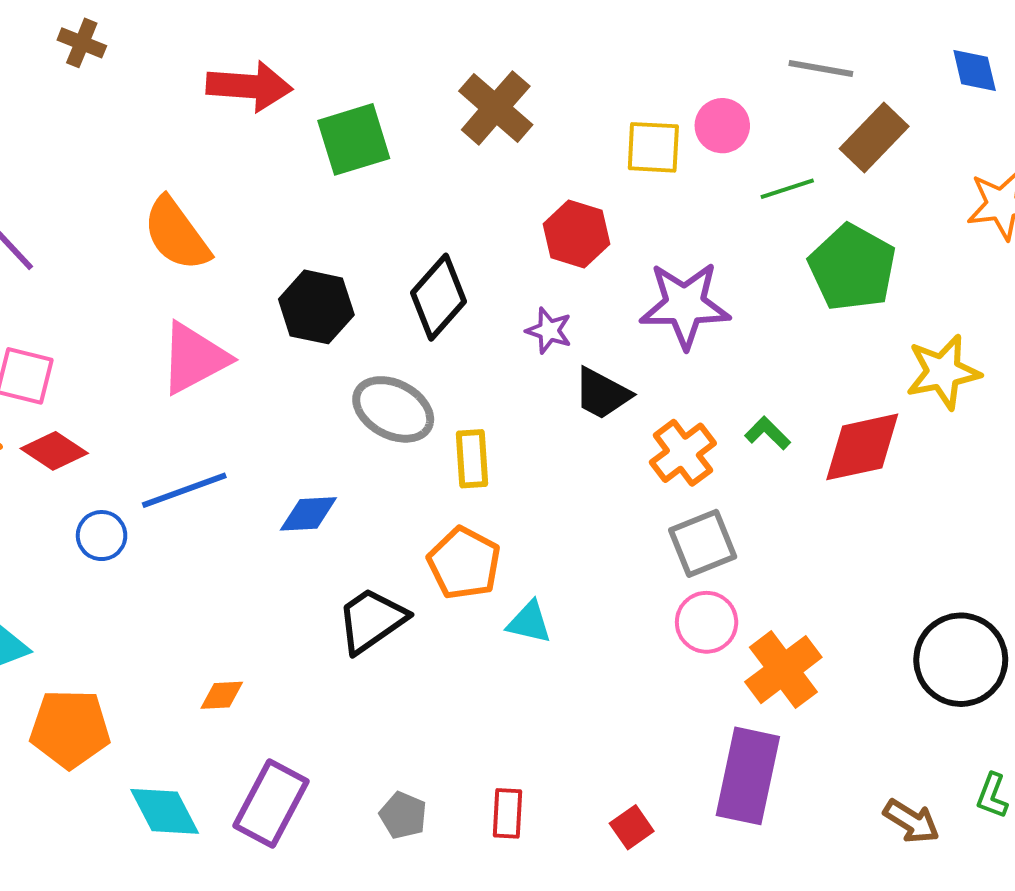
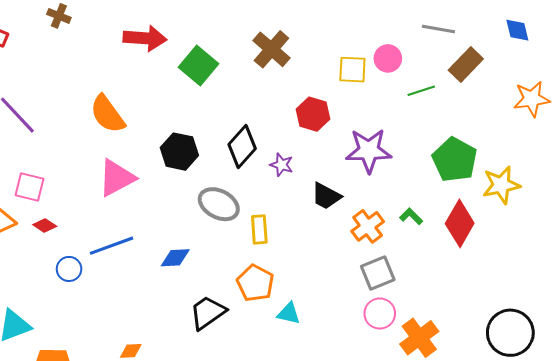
green square: (354, 139) -> (199, 66), turned -33
green pentagon: (852, 268) -> (455, 160), moved
purple star: (549, 331) -> (282, 165), moved
red diamond: (862, 447) -> (460, 223), turned -48
red diamond: (54, 451) -> (45, 225), size x0.7

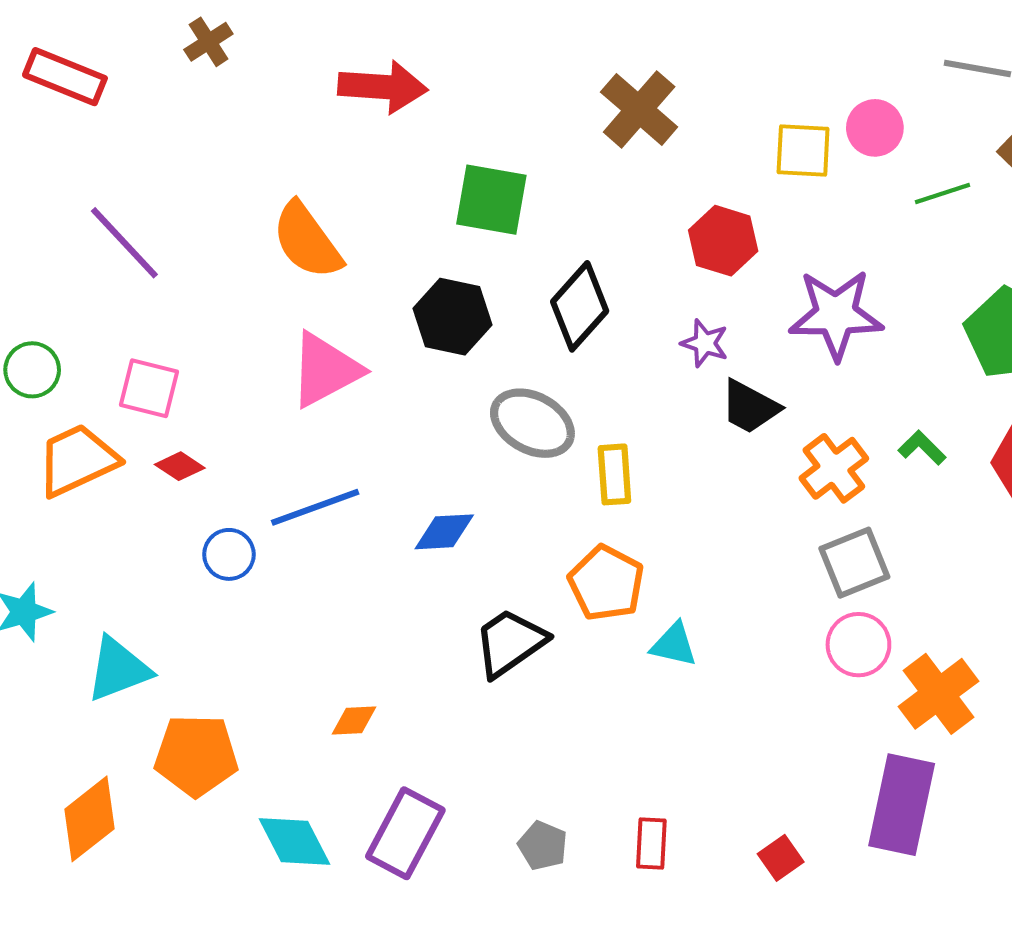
brown cross: (59, 16) -> (208, 42), turned 35
green square: (199, 66) -> (491, 200), moved, turned -30
purple star: (282, 165) -> (705, 343), moved

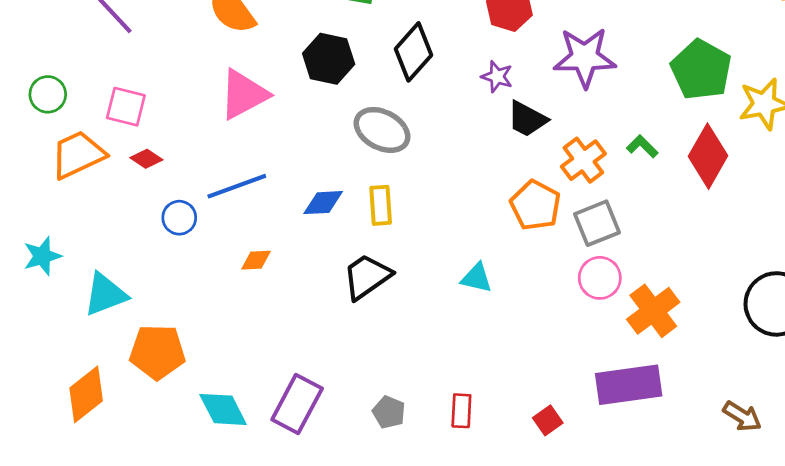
yellow rectangle: (614, 474) -> (381, 205), moved
orange pentagon: (606, 583) -> (535, 205), moved
orange diamond: (354, 720) -> (256, 260), moved
purple rectangle: (902, 805) -> (629, 385), turned 70

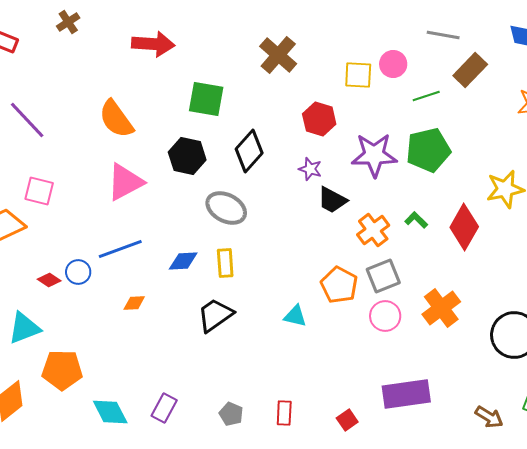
green pentagon: (701, 70) -> (428, 150), moved, turned 30
red diamond: (146, 159) -> (49, 280), moved
orange pentagon: (535, 205) -> (339, 285), moved
orange cross: (653, 311) -> (441, 308), moved
purple rectangle: (297, 404) -> (164, 408), size x0.7

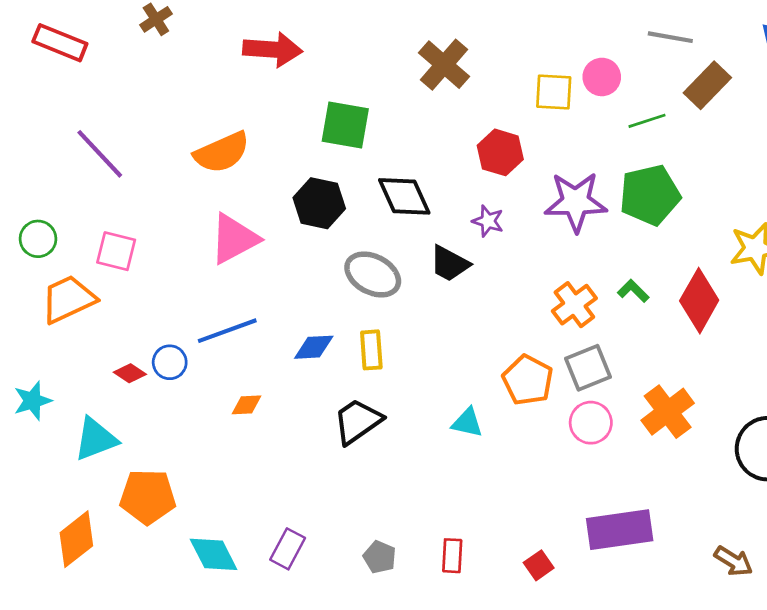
orange semicircle: (116, 119) -> (222, 152), turned -78
black diamond: (249, 151) -> (404, 196), turned -66
black trapezoid: (332, 200) -> (450, 264), moved

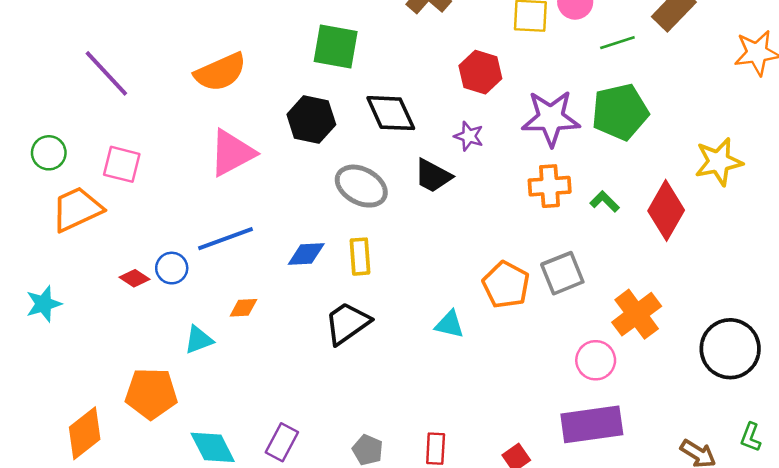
orange cross: (574, 305) -> (550, 186), moved, turned 33
pink circle: (591, 423) -> (596, 360), moved
cyan triangle: (96, 439) -> (199, 340), moved, size x0.7

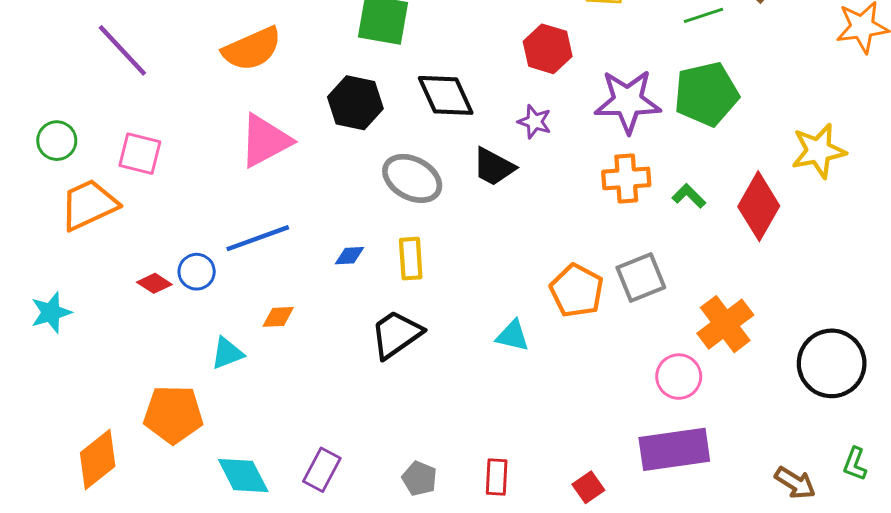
blue diamond: (306, 254) -> (350, 256), size x0.7

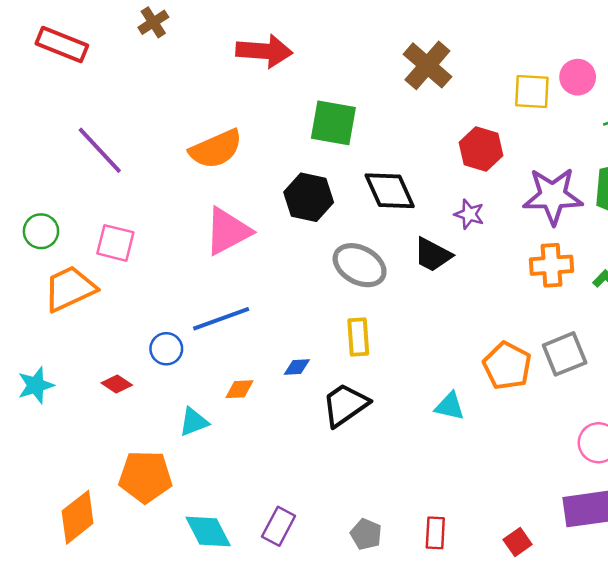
blue diamond: (350, 256) -> (297, 367), moved
red diamond: (154, 283) -> (117, 384), moved

